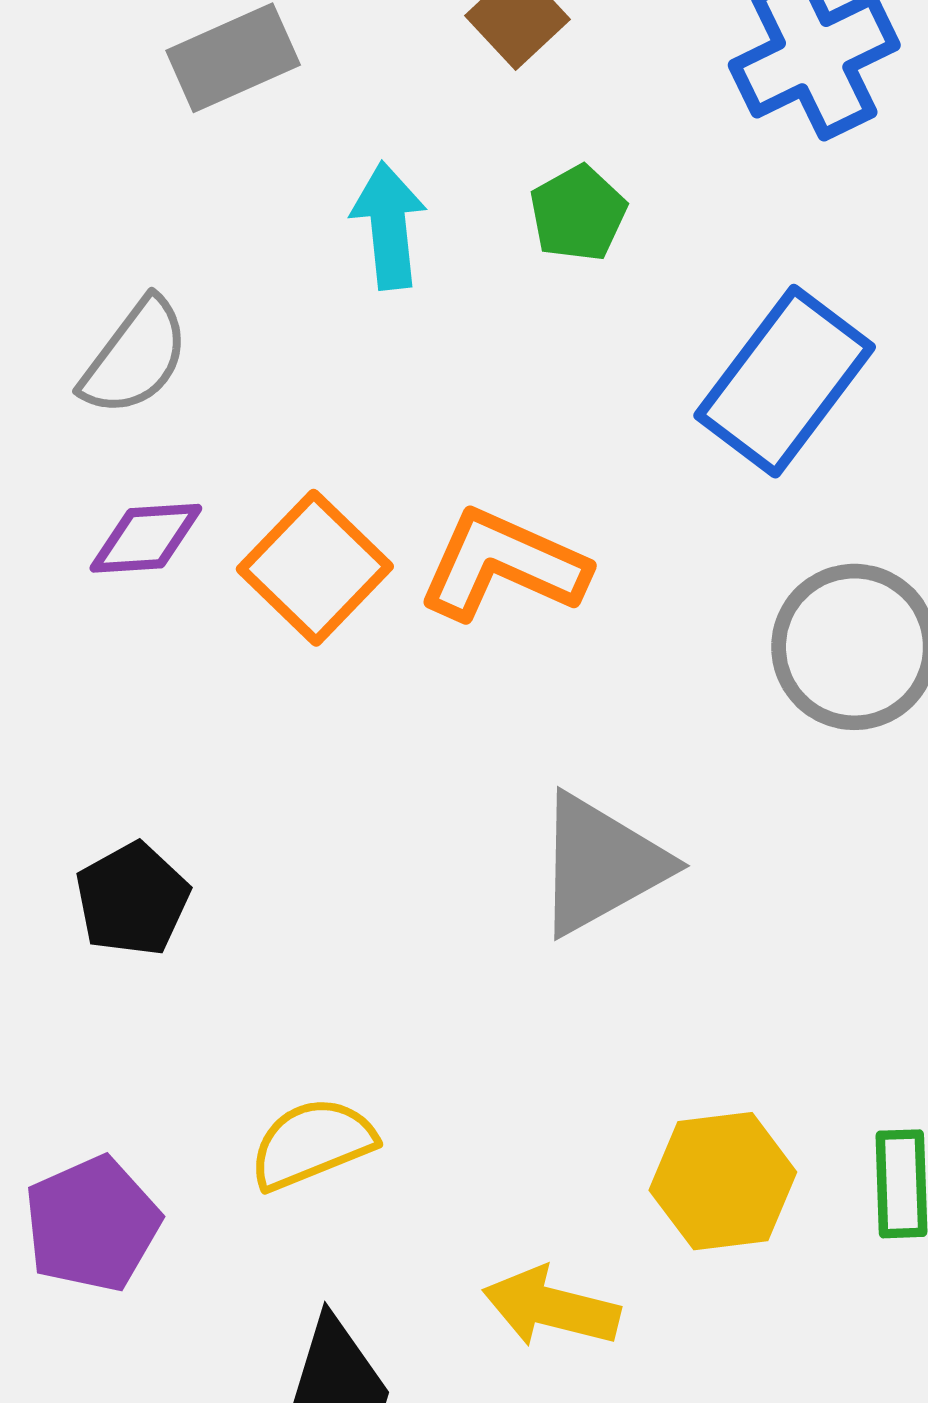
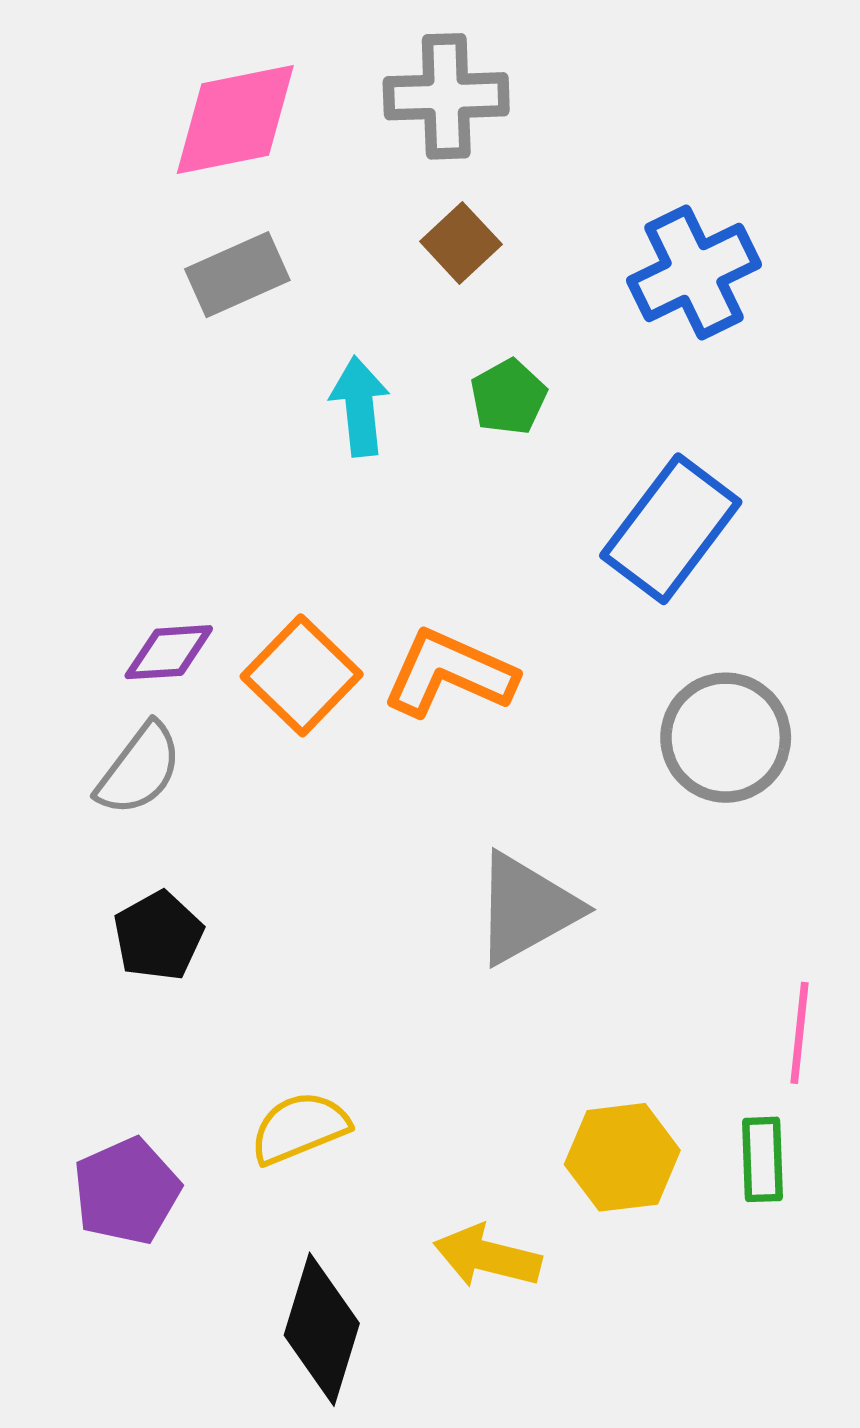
gray semicircle: (135, 357) -> (139, 769), moved

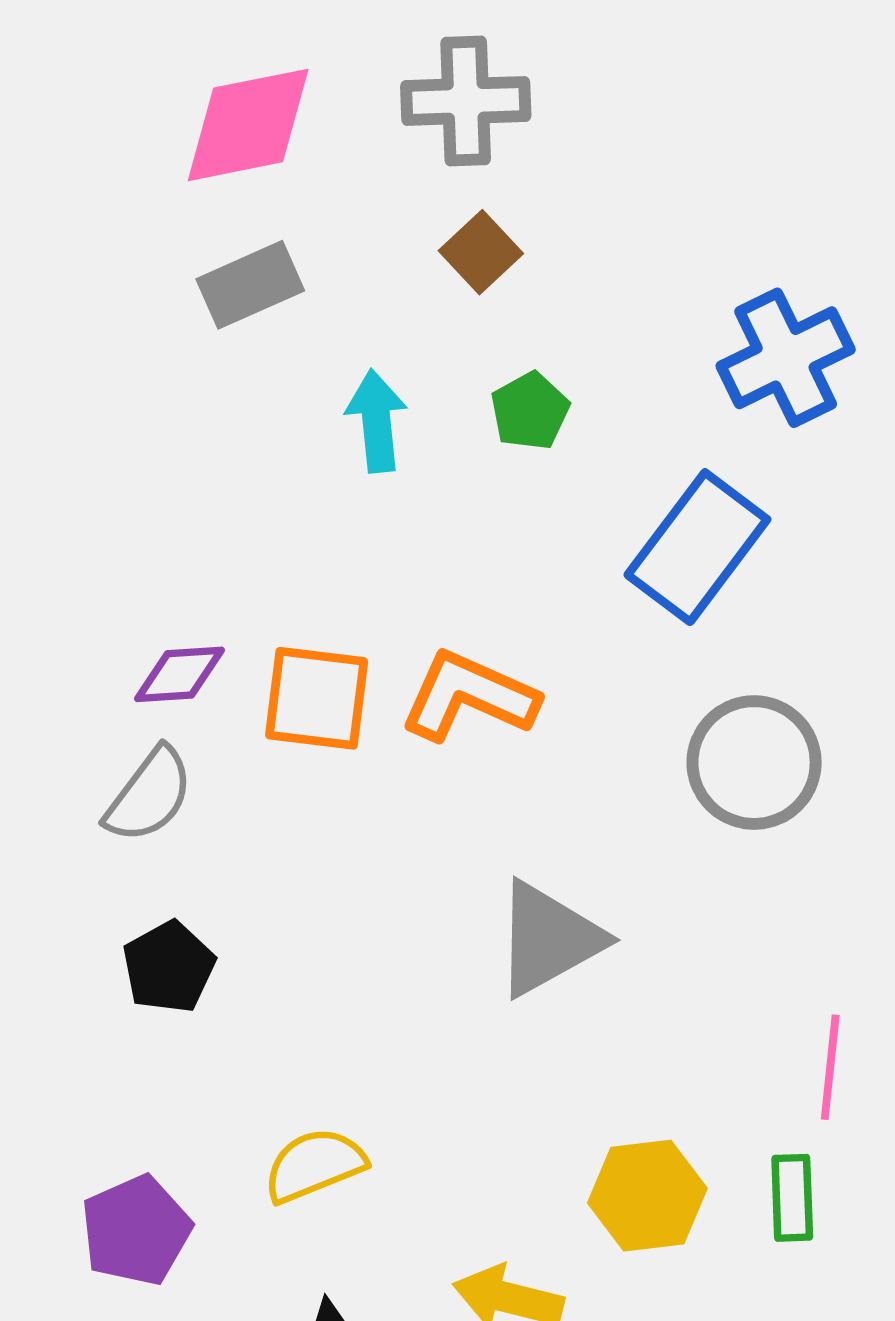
blue cross: (694, 272) -> (786, 358), moved
orange square: (302, 675) -> (317, 698), turned -37

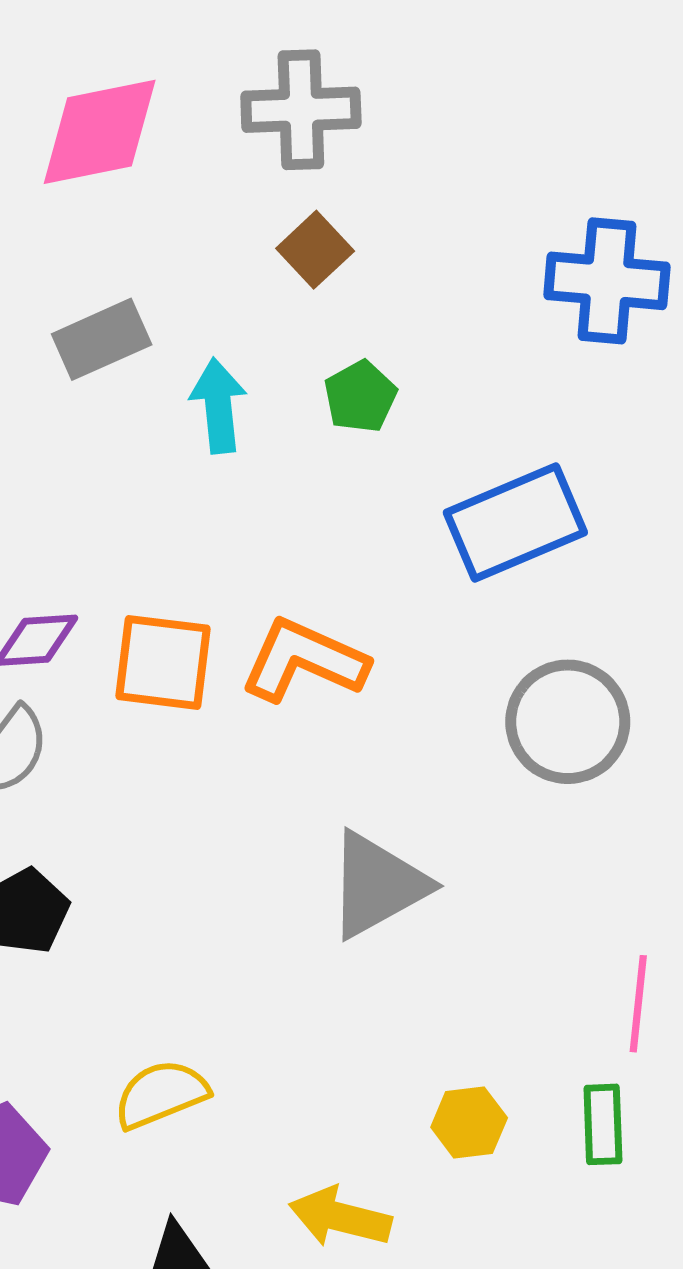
gray rectangle: (250, 285) -> (102, 339), moved
blue cross: (786, 358) -> (607, 281), moved, turned 31
blue rectangle: (697, 547) -> (515, 522), turned 30
yellow hexagon: (647, 1196) -> (469, 1122), size x0.7

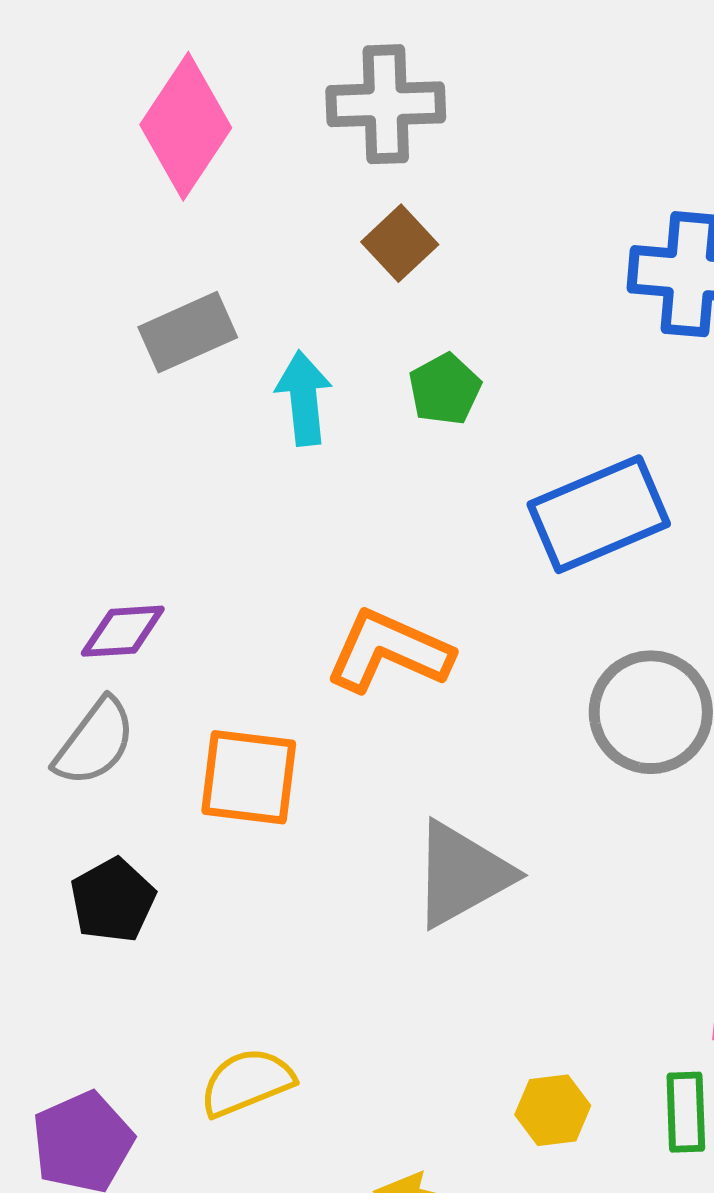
pink diamond: (100, 132) -> (186, 126), turned -45
orange square: (163, 662) -> (249, 777), moved

